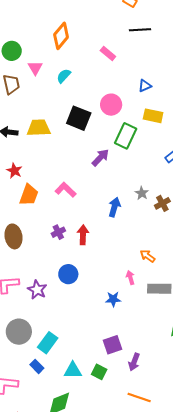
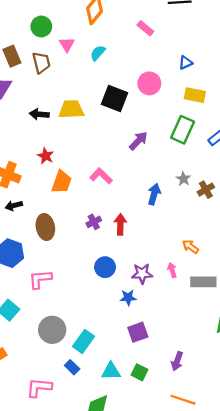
green rectangle: (126, 136) -> (183, 130), moved
purple star: (37, 290) -> (142, 274), moved, turned -30
blue star: (113, 299) -> (128, 298), moved
purple square: (113, 345) -> (138, 332), moved

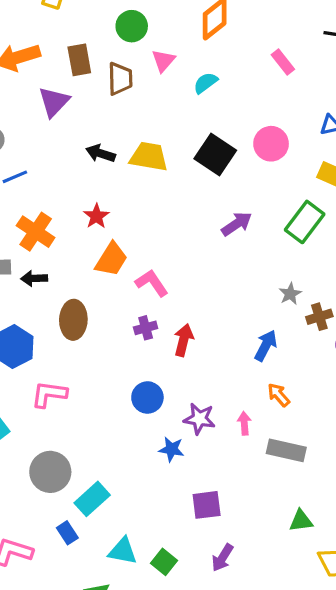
pink L-shape: (101, 176) -> (152, 283), moved
blue arrow: (154, 194) -> (266, 346), moved
purple square: (138, 332) -> (207, 505), moved

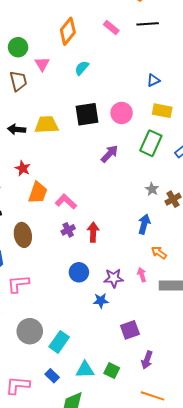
pink rectangle: (283, 62) -> (111, 27), moved
cyan semicircle: (206, 83) -> (82, 68), moved
pink circle: (271, 144) -> (122, 113), moved
black square: (215, 155) -> (87, 114), turned -30
blue rectangle: (67, 533) -> (52, 376), moved

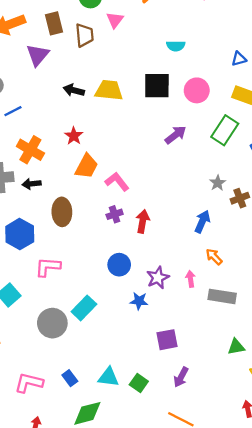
cyan semicircle: (82, 68) -> (176, 46), moved, turned -140
purple star: (114, 278) -> (158, 278), turned -30
cyan rectangle: (59, 342) -> (84, 308), moved

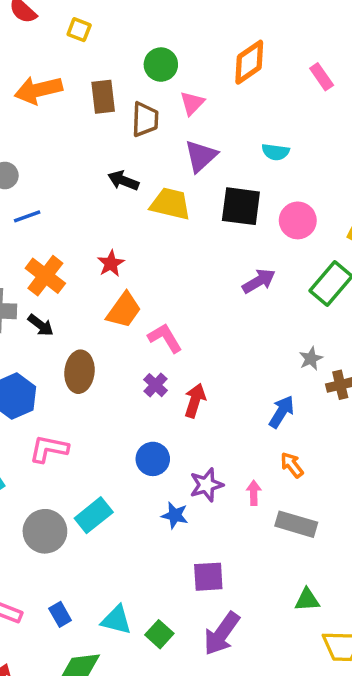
purple triangle: (38, 55) -> (201, 156), moved
black arrow: (74, 90) -> (123, 181), moved
black arrow: (32, 184) -> (41, 325), turned -144
purple cross: (115, 214) -> (155, 385), turned -35
purple arrow: (181, 377) -> (222, 634), size x1.5

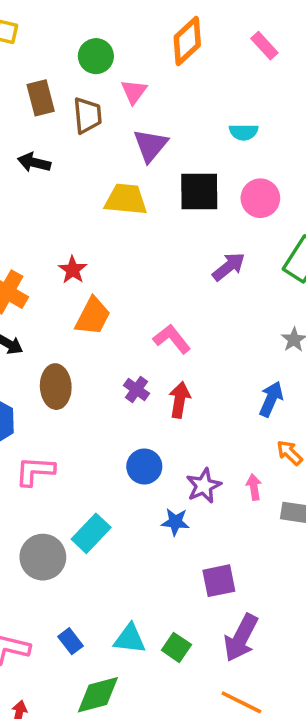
cyan semicircle: (276, 152) -> (244, 132), moved
black arrow: (123, 181) -> (34, 163), moved
pink L-shape: (165, 338) -> (172, 339), moved

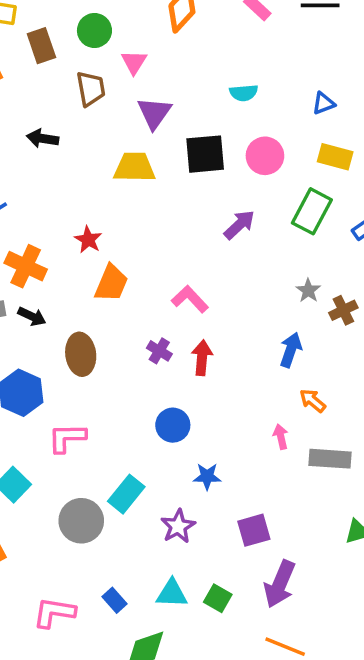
brown rectangle: (41, 98) -> (41, 46), moved
purple star: (204, 486) -> (178, 526), moved

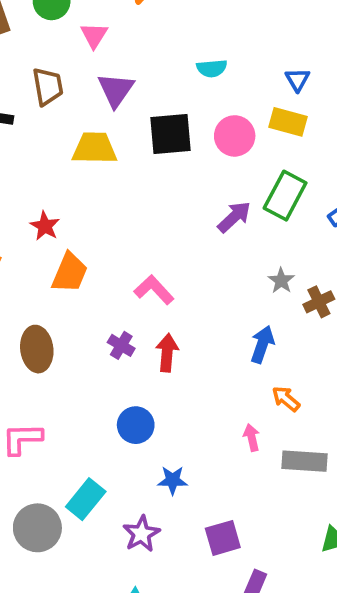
brown trapezoid: (91, 89) -> (48, 86), moved
blue triangle: (323, 103) -> (297, 80), turned -40
yellow rectangle: (335, 157) -> (288, 122), moved
purple arrow: (239, 225) -> (234, 217), moved

